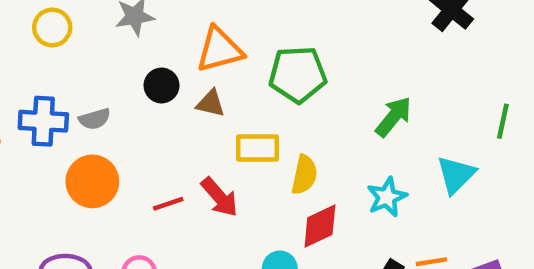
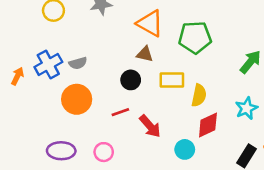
orange triangle: (220, 50) -> (150, 23), turned 44
black circle: (162, 85) -> (131, 80), moved
blue cross: (43, 121) -> (48, 65), turned -32
red arrow: (220, 197) -> (150, 126), moved

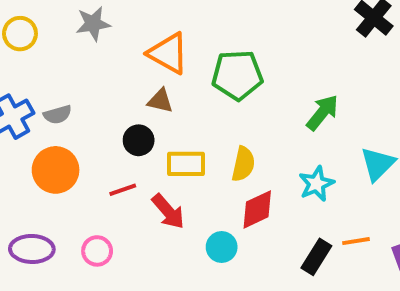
yellow rectangle: (172, 80) -> (186, 164), moved

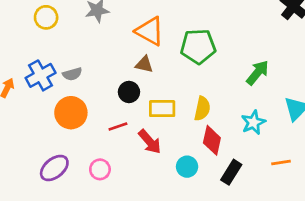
red diamond: (257, 209) -> (212, 140), turned -52
purple ellipse: (32, 249) -> (54, 168), turned -40
black rectangle: (316, 257) -> (231, 172), moved

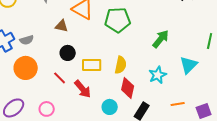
brown triangle: (144, 64) -> (62, 26), moved
red line: (118, 127) -> (60, 78), turned 64

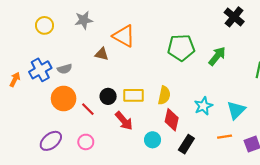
green pentagon: (118, 20) -> (181, 48), moved
green arrow: (161, 39) -> (217, 56), moved
black circle: (68, 53) -> (108, 96), moved
cyan triangle: (189, 65) -> (236, 110), moved
red line: (60, 78) -> (88, 109), moved

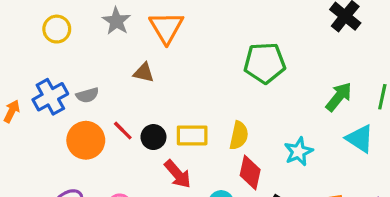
gray star: (84, 20) -> (116, 21), turned -30
orange triangle: (124, 36) -> (166, 27), moved, turned 30
green arrow: (217, 56) -> (339, 97), moved
red line: (88, 109) -> (123, 131), moved
cyan triangle: (236, 110) -> (360, 139), moved, turned -42

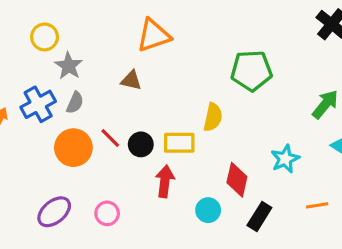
gray star: (116, 21) -> (69, 66), moved
orange triangle: (166, 27) -> (154, 35), turned 42
gray semicircle: (87, 95) -> (75, 103), turned -50
yellow semicircle: (239, 135) -> (213, 117), moved
red arrow: (178, 174) -> (165, 181), turned -132

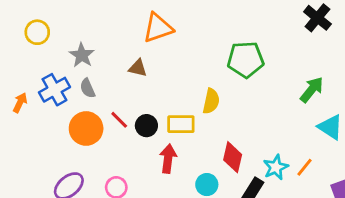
yellow circle: (45, 37) -> (37, 32), moved
gray semicircle: (75, 103) -> (88, 88), turned 132
cyan star: (285, 159) -> (276, 167), moved
orange line: (317, 205) -> (304, 167), moved, turned -42

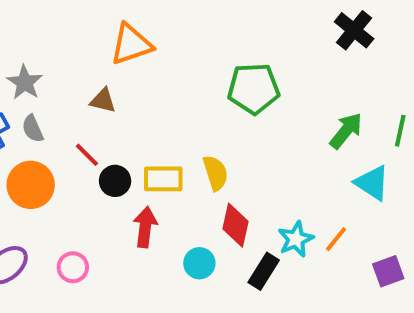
yellow semicircle: (211, 101) -> (215, 173), moved, turned -30
red line: (119, 120) -> (87, 155), moved

